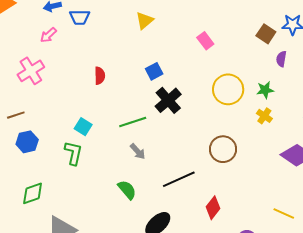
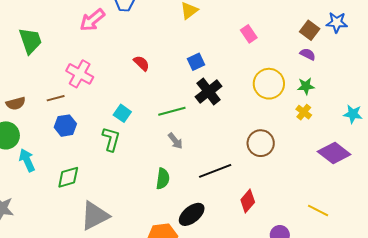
pink arrow: (48, 35) -> (92, 20), size x1.5
purple semicircle: (281, 59) -> (308, 54), moved, turned 105
pink cross: (31, 71) -> (80, 74), moved, turned -32
red semicircle: (100, 76) -> (141, 63), turned -48
green semicircle: (127, 190) -> (163, 179), turned 45

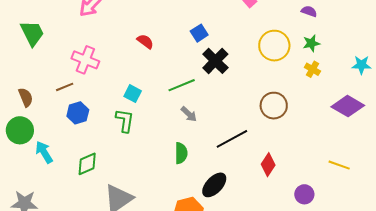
brown semicircle: (16, 103) -> (26, 97), turned -90

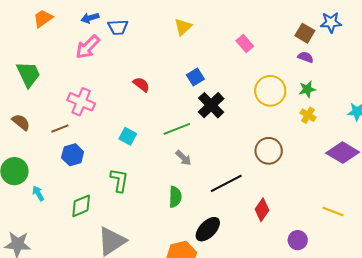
brown semicircle: (26, 97) -> (21, 122), moved, turned -30
green L-shape: (125, 121) -> (119, 180), moved
cyan arrow: (44, 152) -> (38, 193), size x0.7

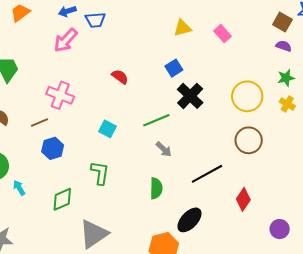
yellow triangle: (183, 27) -> (182, 28), moved, turned 30
yellow circle: (270, 91) -> (247, 96), moved

